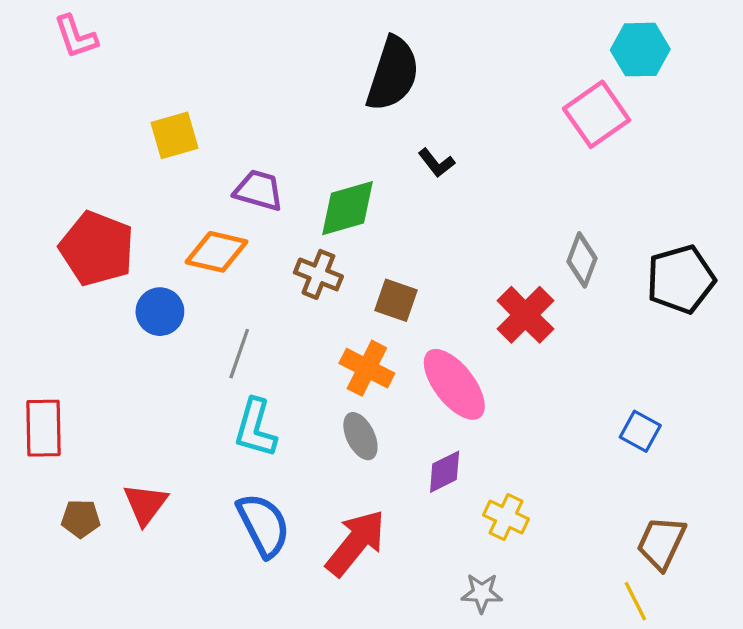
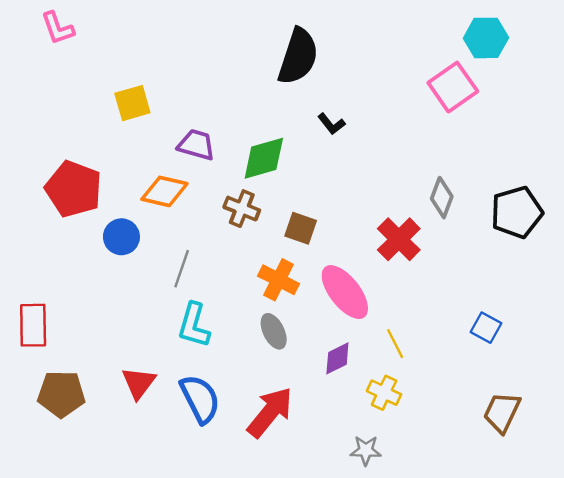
red triangle: (145, 504) -> (139, 383), moved
brown pentagon: (81, 519) -> (61, 394), size x1.6
yellow line: (635, 601) -> (395, 344), moved

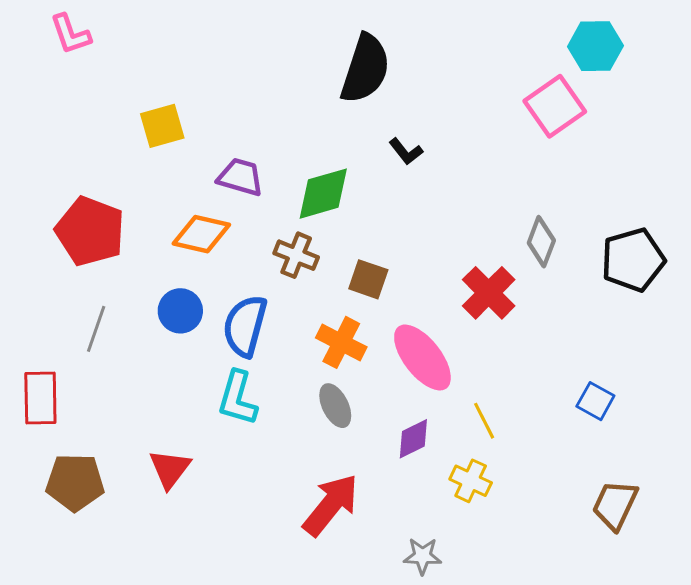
blue circle: (121, 237) -> (180, 311), moved
gray line: (182, 269) -> (96, 329), moved
blue semicircle: (200, 399) -> (245, 326), moved, turned -138
gray star: (366, 450) -> (422, 556), moved

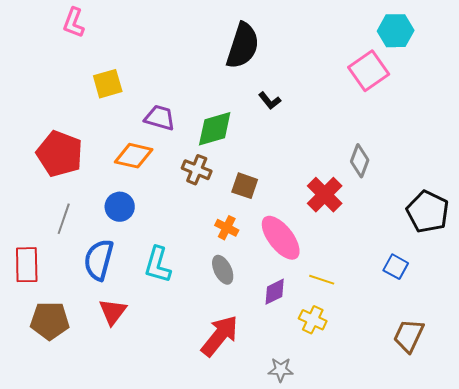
pink L-shape: (71, 34) -> (74, 23), moved, turned 40
black pentagon: (633, 260) -> (428, 212), moved, turned -30
blue semicircle: (245, 326) -> (99, 260), moved
orange cross: (341, 342) -> (227, 228), size x0.7
yellow line: (484, 421) -> (322, 280), turned -45

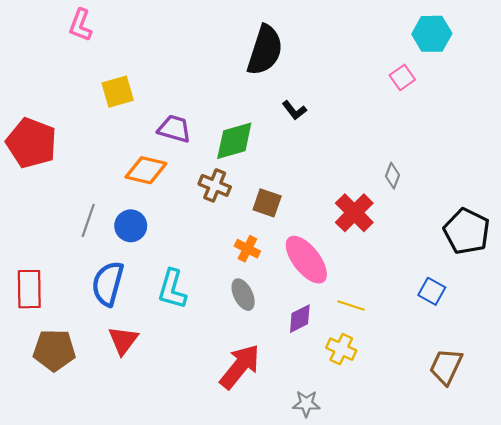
pink square: (369, 71) -> (402, 77), size x0.6
red pentagon: (60, 154) -> (31, 143), moved
gray diamond: (360, 161) -> (393, 176), size x0.7
gray line: (64, 219) -> (88, 220), moved

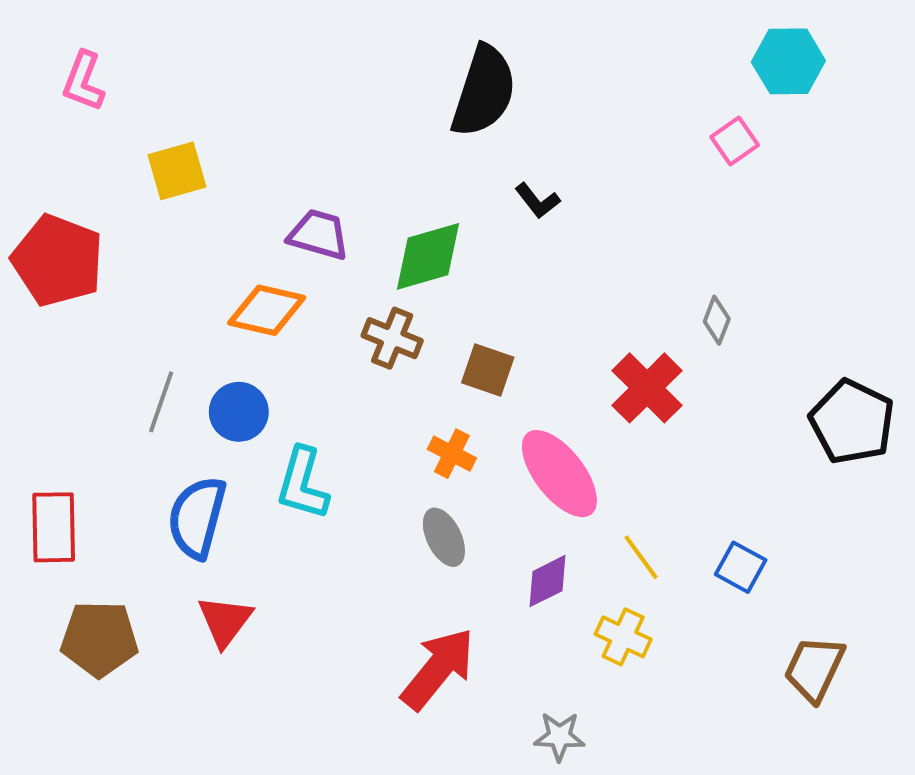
pink L-shape: (81, 25) -> (83, 81), moved
yellow square: (118, 92) -> (177, 171), moved
cyan L-shape: (172, 289) -> (303, 484), moved
blue square: (432, 291) -> (741, 567), moved
yellow line: (351, 305) -> (641, 557), turned 36

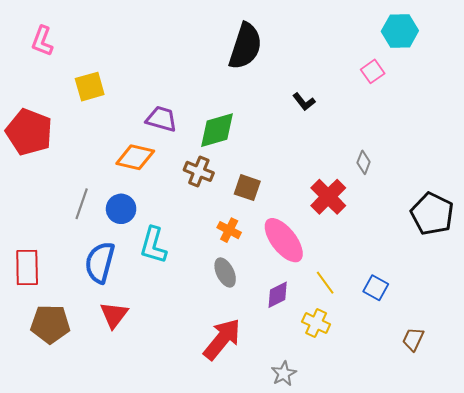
black L-shape: (538, 201) -> (304, 102), moved
brown trapezoid: (814, 669) -> (413, 339), size x0.7
gray star: (559, 736) -> (284, 374), turned -30

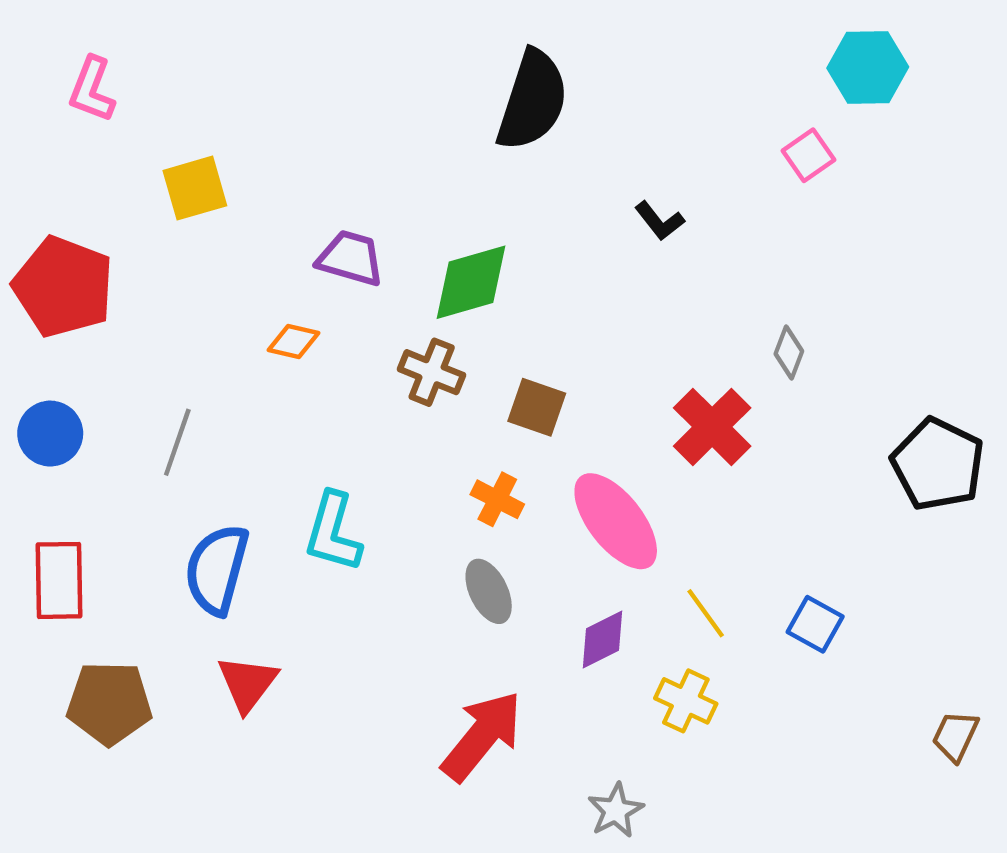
orange diamond: (135, 157) -> (293, 341), size x0.6
blue circle: (121, 209) -> (50, 434), moved
brown trapezoid: (413, 339) -> (955, 736), moved

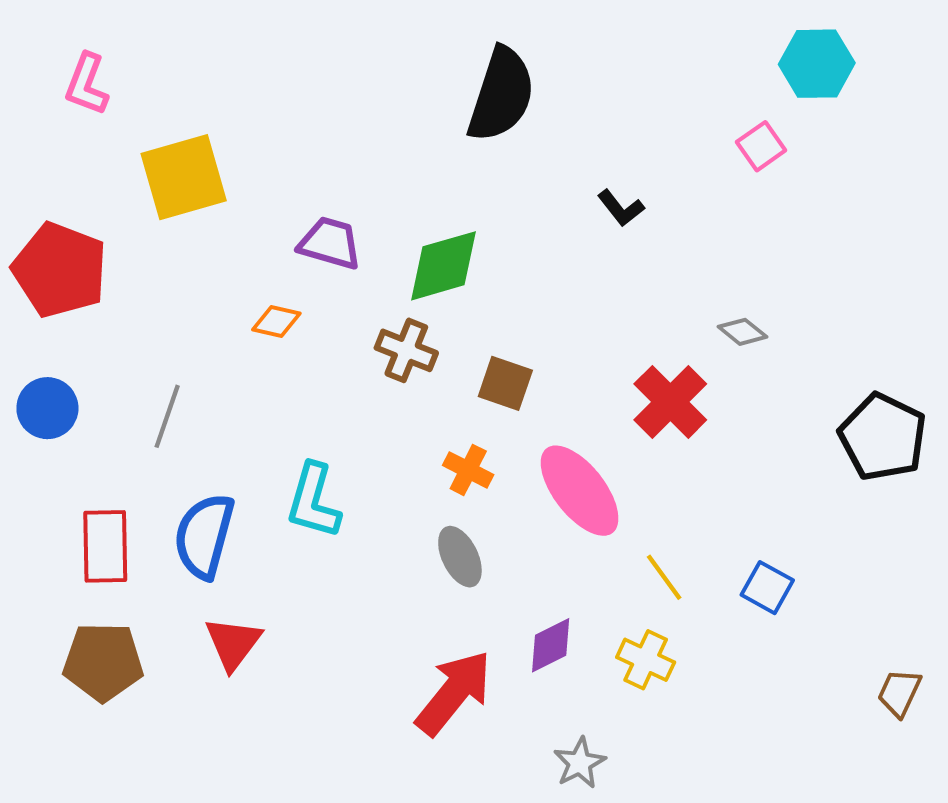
yellow square: (195, 188) -> (184, 177), size x1.4
gray diamond: (789, 352) -> (742, 332), turned -72
red rectangle: (59, 580) -> (105, 546), moved
purple diamond: (603, 640) -> (551, 645), moved

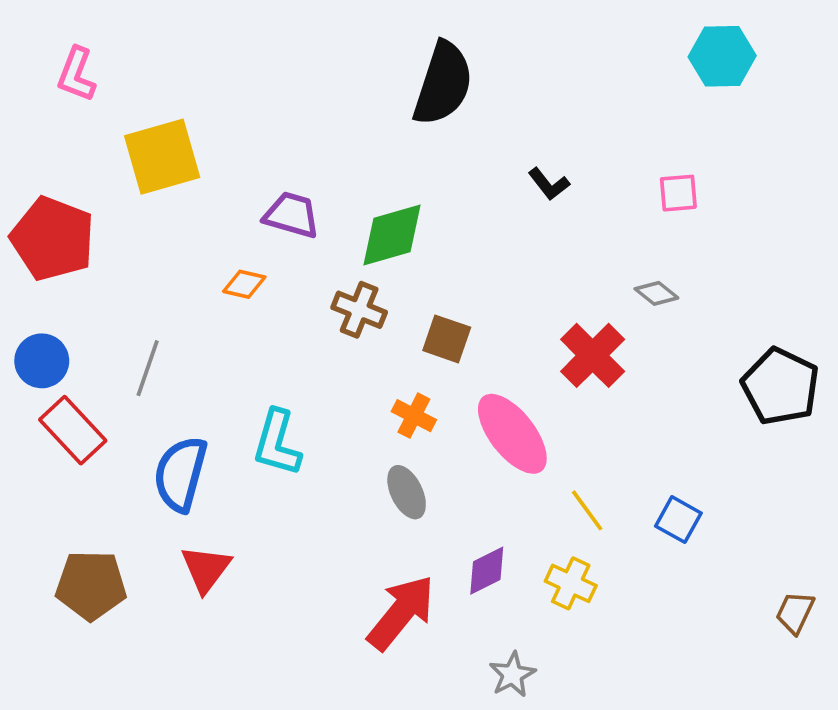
pink square: (761, 146) -> (678, 193), moved, turned 30
red rectangle: (105, 546) -> (73, 430), moved, turned -42

